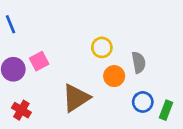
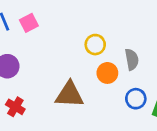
pink square: (39, 61) -> (29, 23), moved
brown triangle: (76, 98) -> (69, 95), turned 36

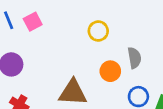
yellow circle: (95, 45) -> (98, 31), moved

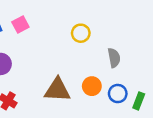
orange circle: (110, 71) -> (92, 86), moved

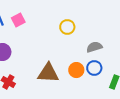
gray semicircle: (114, 58) -> (94, 47), turned -98
blue circle: (118, 94) -> (94, 68), moved

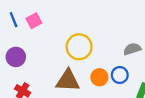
yellow circle: (67, 27) -> (79, 47), moved, size x1.5
gray semicircle: (94, 47) -> (132, 49), moved

